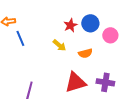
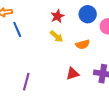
red star: (70, 25) -> (57, 16), moved
red triangle: (75, 82) -> (73, 74), size x0.6

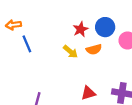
red star: (57, 16) -> (81, 29), moved
orange semicircle: (83, 44) -> (94, 49), moved

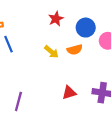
red star: (81, 29) -> (56, 19), moved

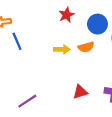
yellow arrow: (51, 52) -> (62, 49), turned -40
purple line: (18, 101) -> (27, 101), turned 42

